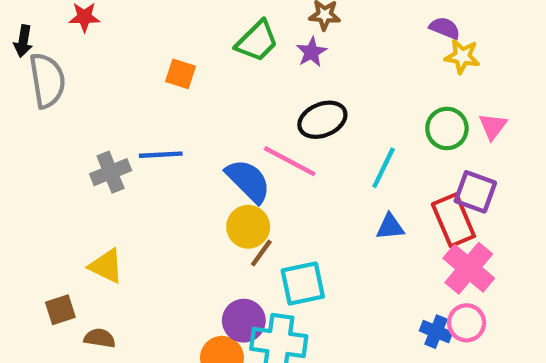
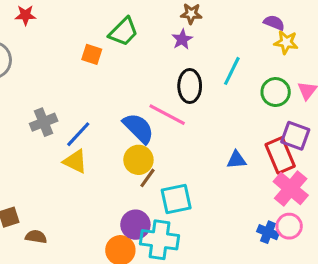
green trapezoid: (257, 41) -> (123, 32), moved
black ellipse: (322, 120) -> (190, 86), turned -68
blue line: (161, 155) -> (78, 134), moved, turned -44
cyan line: (384, 168) -> (232, 71), moved
yellow triangle: (106, 266) -> (75, 161), moved

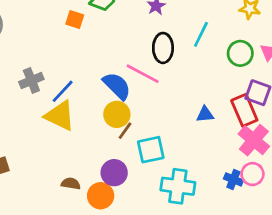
yellow triangle: (75, 161) -> (60, 116), size x1.4
brown semicircle: (36, 237) -> (71, 184), moved
cyan cross: (160, 240) -> (178, 186), moved

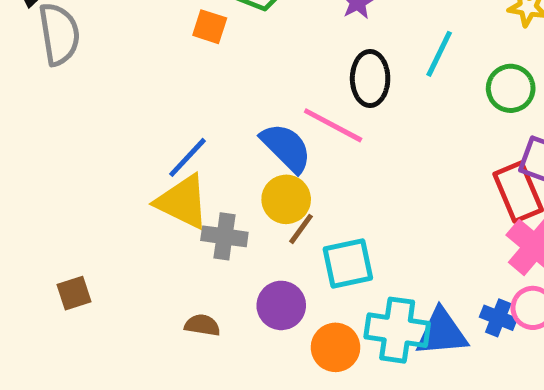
gray cross: (31, 80) -> (224, 236), moved, turned 30
blue triangle: (205, 114) -> (442, 333), moved, size x1.6
orange circle: (101, 196) -> (335, 347), moved

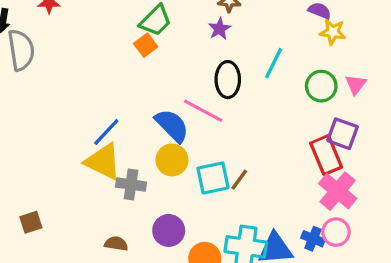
orange square: (210, 27) -> (146, 45), moved, turned 35
brown line: (301, 229) -> (239, 180), moved
cyan square: (348, 264) -> (213, 178), moved

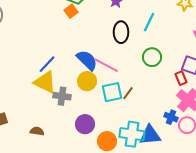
green circle: (321, 86) -> (152, 57), moved
pink line: (203, 111) -> (106, 65), moved
red rectangle: (326, 155) -> (181, 78), size x0.6
blue cross: (313, 239) -> (171, 117), moved
brown semicircle: (116, 244) -> (37, 131), moved

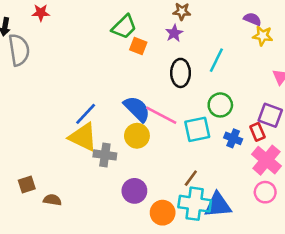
orange square: (71, 11) -> (138, 46), moved, turned -32
cyan square: (112, 92) -> (197, 129), moved
brown line: (128, 93) -> (191, 178), moved
blue cross: (171, 117) -> (233, 138), moved
brown semicircle: (37, 131) -> (52, 200), moved

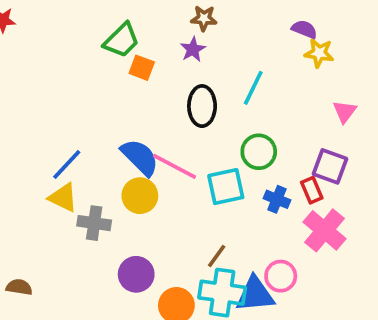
yellow triangle: (83, 137) -> (63, 197), size x0.7
pink circle: (265, 192) -> (281, 276), moved

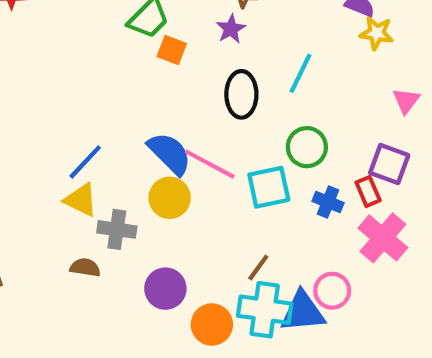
brown semicircle: (19, 287) -> (85, 267), moved

